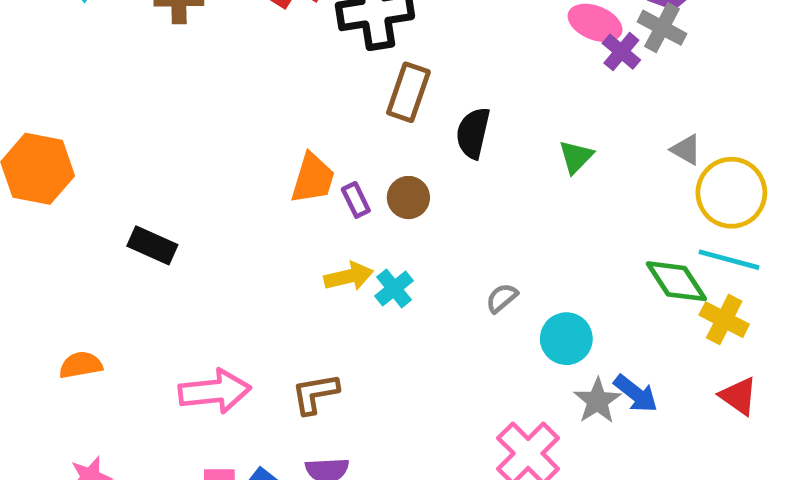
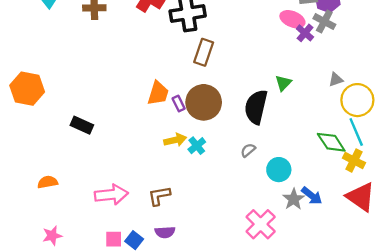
black semicircle: (473, 133) -> (256, 107), moved, size x1.4
gray triangle: (686, 150) -> (336, 80), turned -49
brown circle: (408, 198) -> (204, 102), size x1.8
cyan line: (729, 260) -> (356, 132), turned 52
red triangle: (739, 396) -> (361, 197), size x1.6

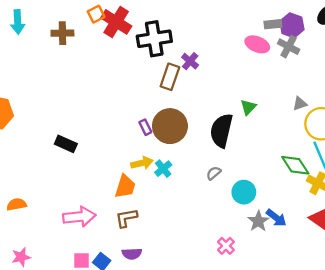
purple cross: (305, 33) -> (190, 61), moved
orange trapezoid: (158, 93) -> (125, 187), moved
black rectangle: (82, 125) -> (66, 144), moved
pink cross: (261, 224) -> (226, 246), size x0.6

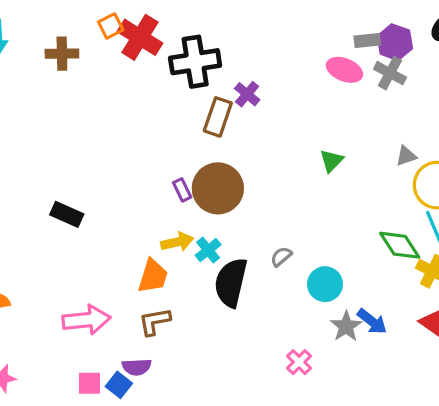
black semicircle: (221, 131) -> (231, 283), moved
purple semicircle: (132, 254) -> (137, 367), moved

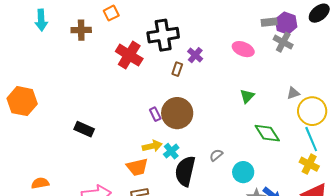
red cross: (140, 37) -> (129, 55), moved
pink ellipse: (344, 70) -> (243, 49), moved
brown rectangle: (218, 117) -> (177, 69), size x0.6
green diamond: (400, 245) -> (267, 133), moved
orange trapezoid: (153, 276) -> (137, 167), turned 60

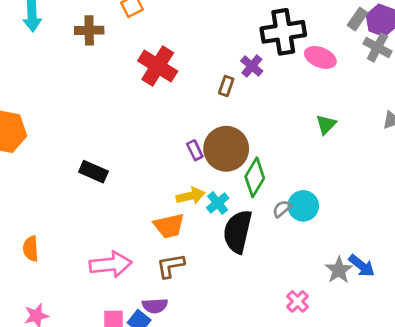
gray rectangle: (269, 22) -> (357, 19), turned -49
black cross: (163, 35) -> (283, 32), moved
green diamond: (267, 133) -> (255, 177), moved, turned 64
cyan circle: (243, 172) -> (303, 206), moved
orange semicircle: (40, 183) -> (31, 249), turned -84

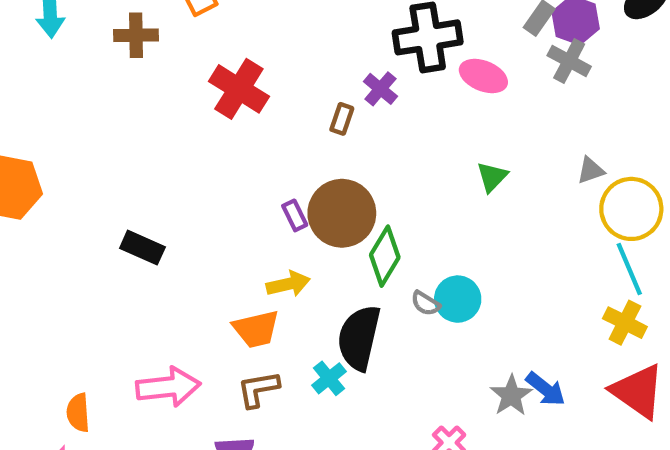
cyan cross: (218, 203) -> (329, 378), moved
gray semicircle: (282, 209) -> (425, 303), turned -108
orange semicircle: (31, 249) -> (78, 413), moved

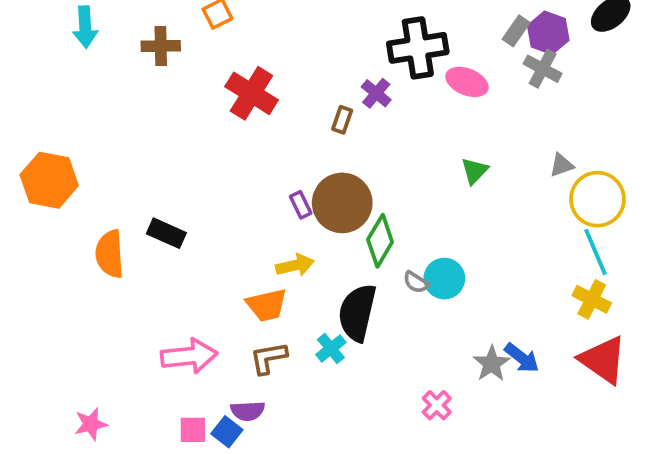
orange semicircle: (78, 413) -> (110, 254), moved, size x1.4

